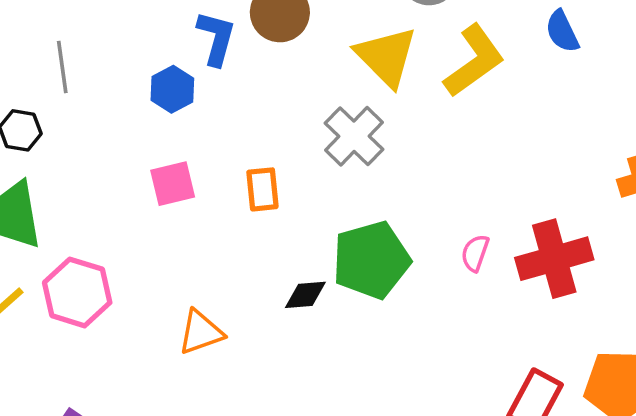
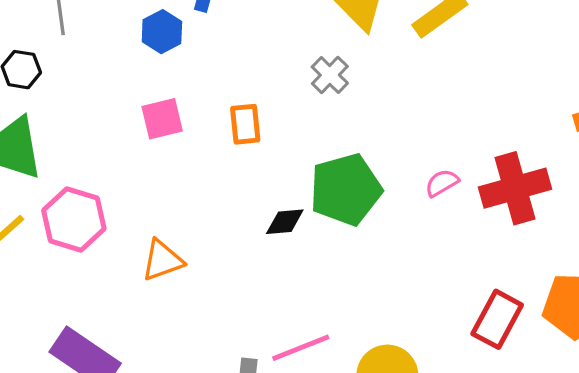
gray cross: (354, 136) -> (330, 75), size x0.7
pink semicircle: (475, 253) -> (442, 183), turned 40
orange triangle: (201, 332) -> (162, 260), moved

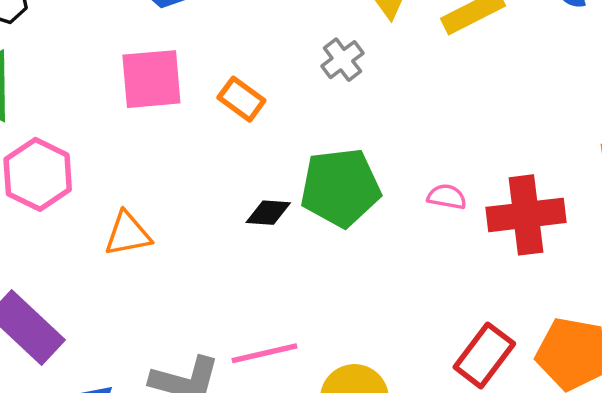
pink square: (162, 119) -> (151, 79), size x1.4
orange rectangle: (245, 124) -> (241, 99), turned -57
pink semicircle: (442, 183) -> (447, 197), turned 32

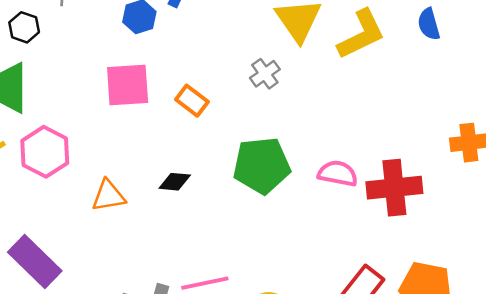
pink semicircle: (447, 197) -> (338, 173), size x1.4
black diamond: (268, 213) -> (175, 182), moved

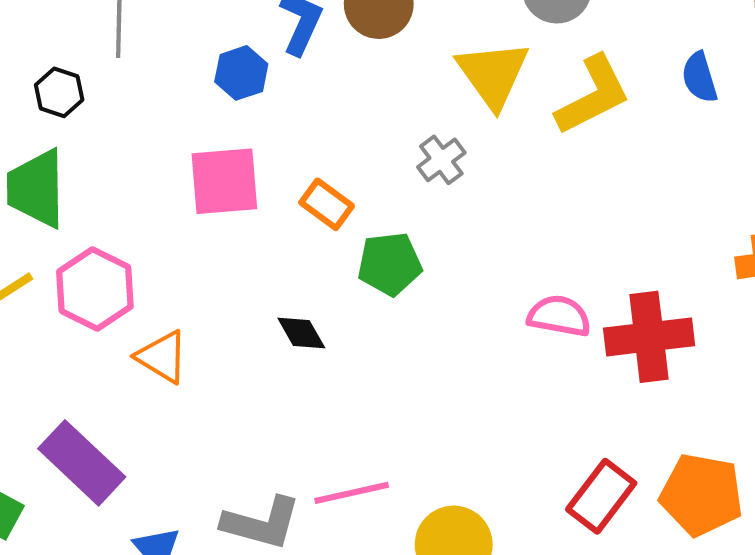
green pentagon: (262, 165) -> (390, 264), moved, size x0.7
black diamond: (175, 182) -> (301, 333), turned 56
orange triangle: (108, 196) -> (162, 357), moved, turned 42

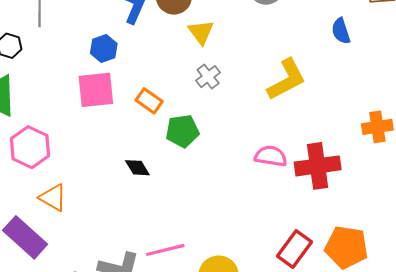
blue hexagon: (241, 73) -> (104, 48), moved
yellow triangle: (493, 74) -> (201, 32), moved, size x0.7
yellow L-shape: (593, 95) -> (287, 80), moved
orange triangle: (162, 357) -> (53, 198), moved

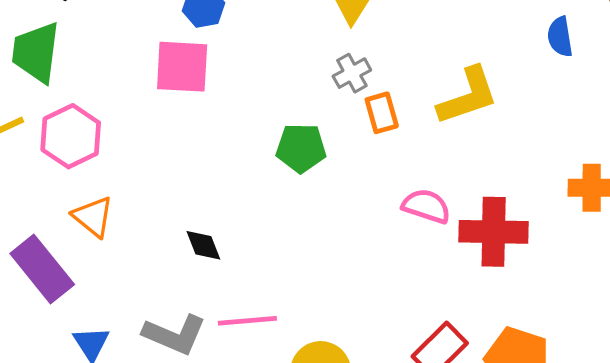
orange rectangle: (149, 101) -> (382, 113), moved, turned 30
black diamond: (137, 168) -> (203, 245), moved

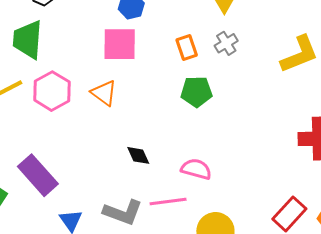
orange rectangle: (382, 113) -> (187, 48), moved
pink semicircle: (426, 206) -> (196, 169), moved
orange triangle: (93, 217) -> (104, 93), moved

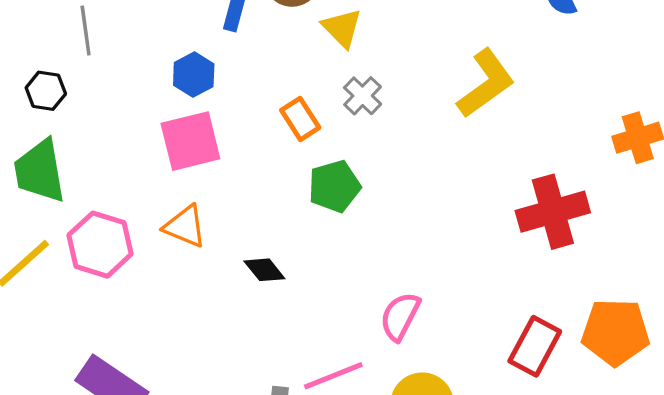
black diamond: (138, 155) -> (264, 270), moved
pink semicircle: (196, 169) -> (400, 316), moved, turned -64

